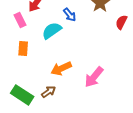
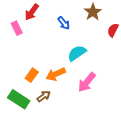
cyan semicircle: (52, 31) -> (77, 53), moved
orange rectangle: (23, 48) -> (32, 75), moved, turned 32

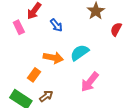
blue arrow: (64, 23) -> (56, 25), moved
orange arrow: (56, 74) -> (53, 58), moved, turned -144

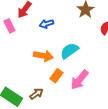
blue arrow: (56, 25) -> (46, 24), turned 112
orange rectangle: (34, 75) -> (56, 76), moved

